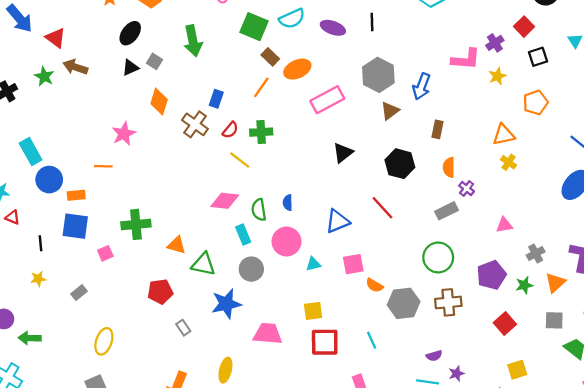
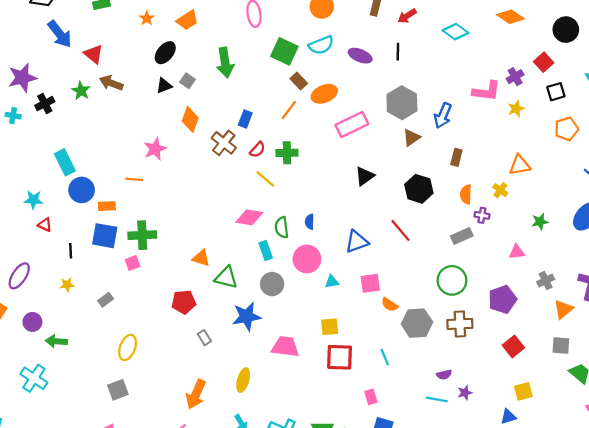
orange pentagon: (535, 102) -> (566, 129), moved
yellow cross: (509, 162) -> (500, 190), moved
purple cross: (467, 189) -> (482, 215), turned -32
green cross: (136, 224) -> (142, 235), moved
green star: (524, 285) -> (540, 222), moved

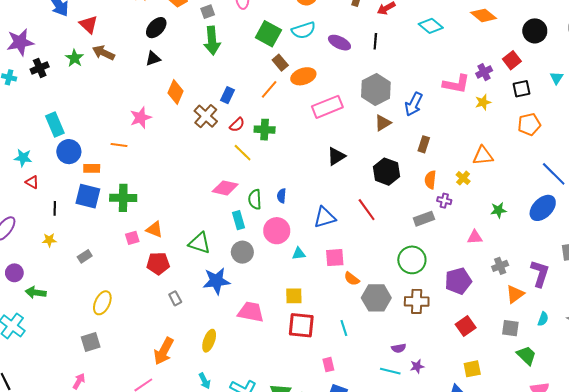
gray square: (187, 81) -> (208, 12), moved, turned 32
orange triangle: (201, 258) -> (154, 229), moved
pink square: (133, 263) -> (132, 238), moved

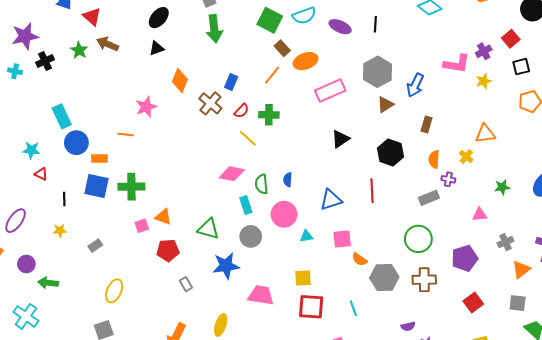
red line: (367, 210) -> (372, 191), turned 35

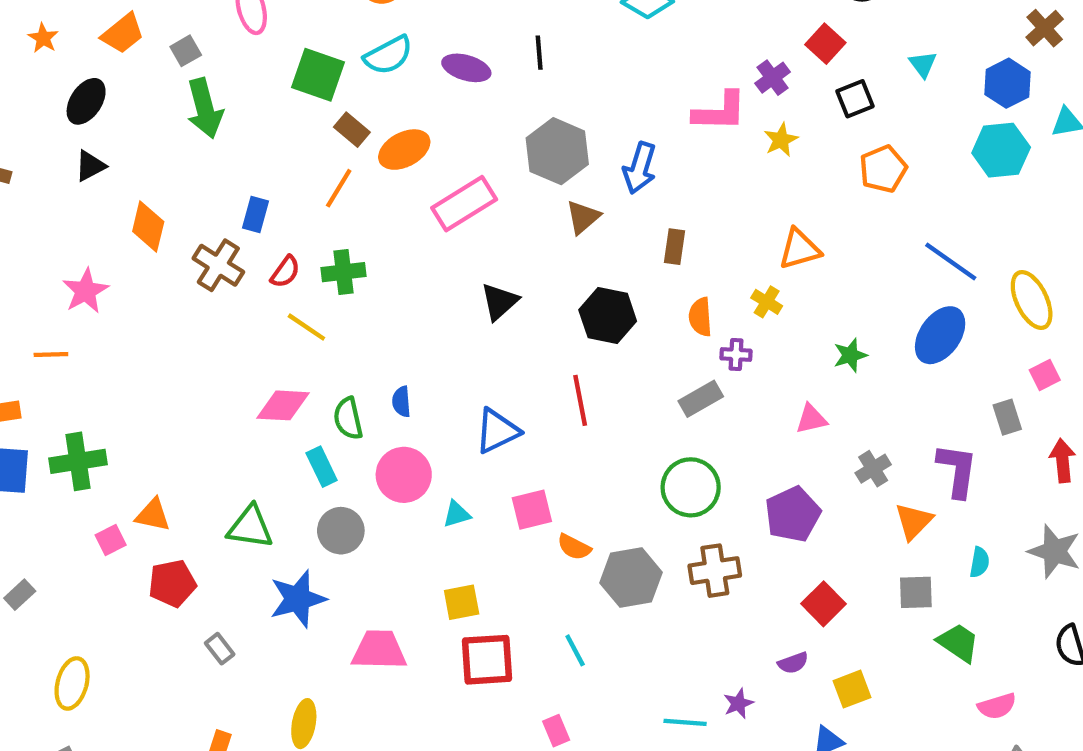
purple semicircle: (408, 326) -> (793, 663), moved

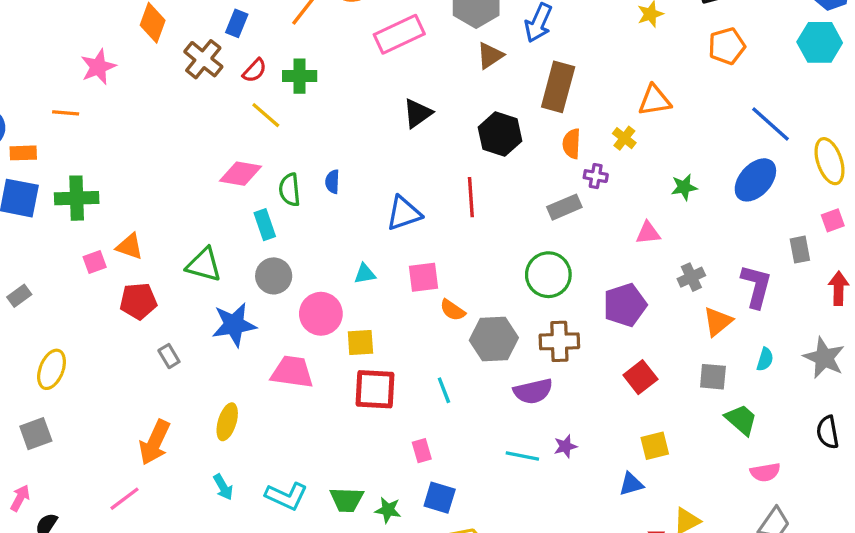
brown rectangle: (674, 247) -> (558, 87), size x1.8
pink circle: (404, 475) -> (321, 314), moved
purple semicircle: (793, 663) -> (533, 391), moved, size x1.6

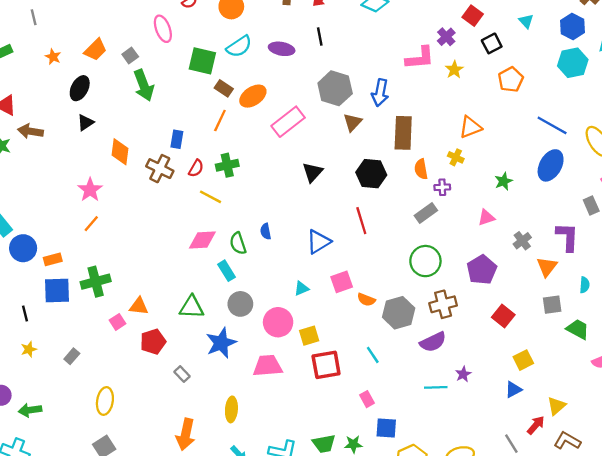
orange line: (66, 113) -> (91, 224), moved, turned -42

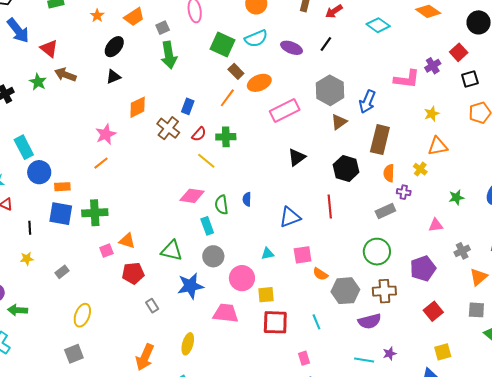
black line: (320, 37) -> (326, 44), turned 35
yellow star: (454, 70) -> (432, 114), moved
orange diamond: (120, 152) -> (138, 107), turned 45

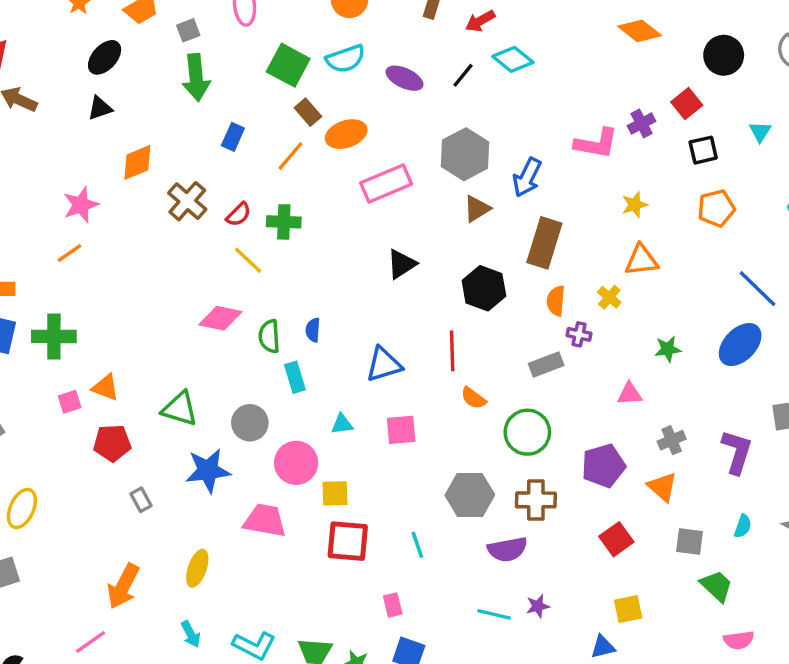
cyan diamond: (378, 25) -> (513, 59), moved
blue rectangle: (188, 106) -> (233, 137), moved
cyan rectangle: (207, 226) -> (295, 377), moved
orange semicircle: (320, 274) -> (474, 398), moved
orange triangle: (479, 277) -> (662, 487), moved, turned -42

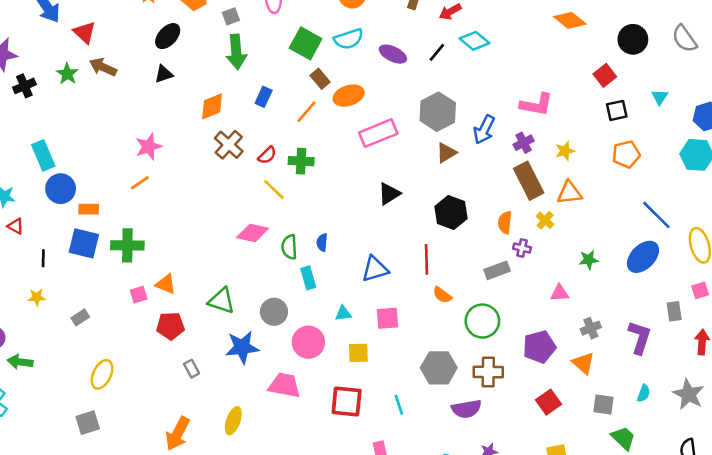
purple cross: (642, 124) -> (524, 143), moved
orange diamond: (137, 162) -> (212, 106), moved
brown rectangle: (544, 243) -> (529, 181), moved, turned -45
yellow square: (335, 493) -> (358, 353), moved

